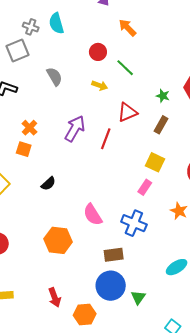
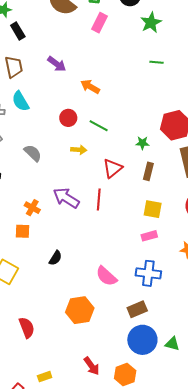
orange cross: (30, 128) -> (32, 208), moved
purple arrow: (75, 129) -> (66, 198), turned -72
pink rectangle: (145, 187) -> (149, 236), turned 56
green triangle: (138, 297) -> (172, 344), turned -35

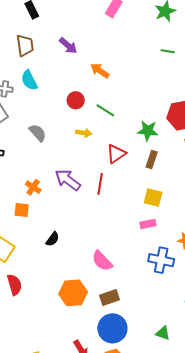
green star: (142, 143) -> (148, 131), size x1.5
blue cross: (148, 273) -> (161, 260), moved
brown rectangle: (137, 309) -> (109, 298), moved
red semicircle: (27, 328) -> (14, 285), moved
blue circle: (142, 340) -> (112, 328), moved

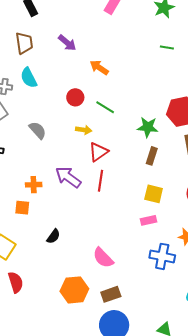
red triangle: (116, 154) -> (98, 152), moved
orange cross: (33, 187) -> (34, 185), turned -35

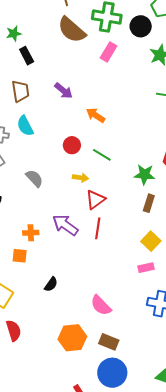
yellow square: (154, 194) -> (151, 241), turned 30
brown rectangle: (111, 294) -> (109, 342), turned 42

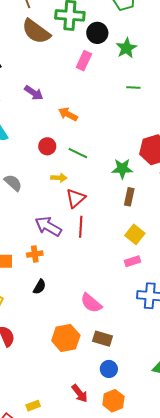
black circle: (141, 26) -> (97, 33), moved
pink rectangle: (109, 52) -> (84, 61), moved
orange cross: (31, 233) -> (35, 254), moved
blue circle: (112, 373) -> (109, 369), size x0.6

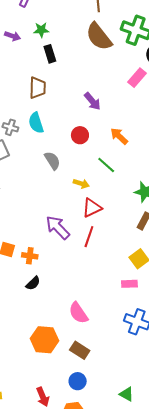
purple arrow: (34, 93) -> (92, 101), moved
orange arrow: (68, 114) -> (119, 136), moved
red circle: (47, 146) -> (80, 135), moved
gray semicircle: (13, 183) -> (52, 161), moved
orange cross: (35, 254) -> (30, 256), moved

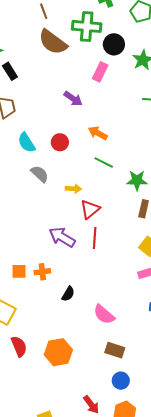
purple arrow: (92, 101) -> (73, 99), moved
cyan semicircle: (36, 123) -> (26, 143), moved
green line: (106, 165) -> (104, 163), moved
black semicircle: (33, 283) -> (68, 294), moved
orange hexagon: (45, 340) -> (58, 352), moved

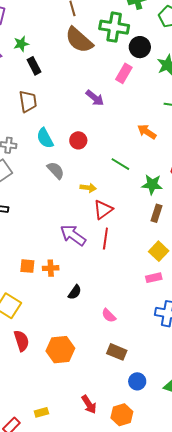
orange arrow: (98, 133) -> (147, 132), moved
pink semicircle: (104, 314) -> (109, 316), size x0.7
blue circle: (121, 381) -> (137, 381), moved

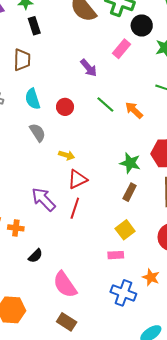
green line: (120, 164) -> (105, 105), moved
pink semicircle: (109, 316) -> (65, 285), size x1.8

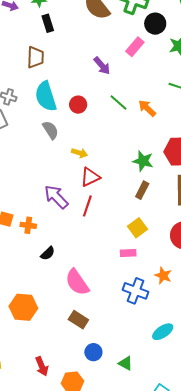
cyan semicircle: (33, 99) -> (46, 96), size x1.4

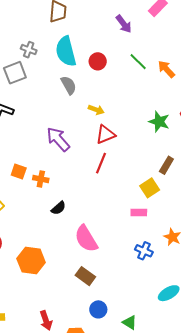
brown rectangle: (142, 190) -> (166, 165), moved
purple arrow: (56, 197) -> (58, 139), moved
blue cross: (136, 291) -> (144, 251), size x0.7

